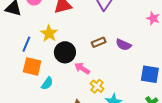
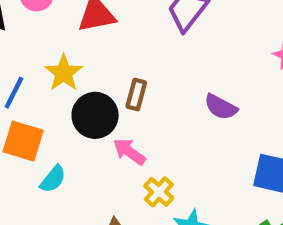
brown rectangle: (99, 42) -> (136, 95), moved, turned -56

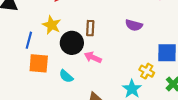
cyan semicircle: (53, 179) -> (66, 76), moved, turned 104
yellow cross: (159, 192) -> (147, 71), moved

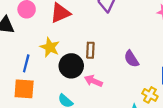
purple semicircle: (134, 25) -> (131, 59), moved, turned 42
orange square: (39, 63) -> (24, 89), moved

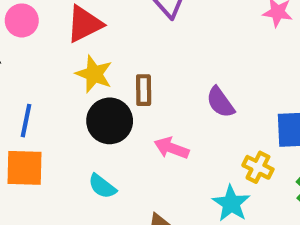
yellow star: (50, 47) -> (94, 74), moved
pink arrow: (93, 81) -> (172, 148), moved

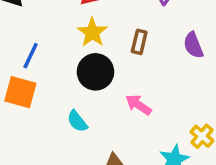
brown rectangle: (144, 90) -> (139, 42), moved
purple semicircle: (220, 102) -> (193, 45), moved

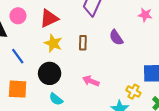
blue line: (31, 56) -> (18, 56), moved, turned -49
black circle: (95, 72) -> (50, 73), moved

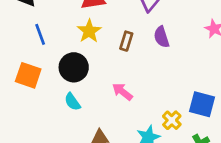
purple semicircle: (116, 38) -> (161, 37), moved

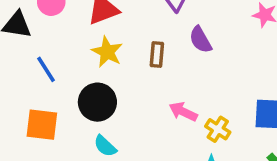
pink arrow: (122, 92) -> (183, 112), moved
yellow cross: (172, 120) -> (218, 129), moved

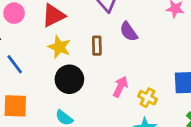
black circle: (97, 102) -> (69, 79), moved
pink arrow: (183, 112) -> (120, 87), turned 95

